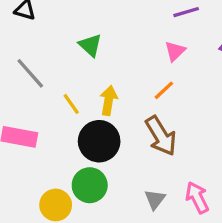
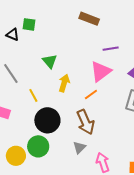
pink triangle: (175, 51) -> (101, 71), size x1.6
yellow arrow: (109, 100) -> (64, 83), moved
gray triangle: (155, 199) -> (79, 147), moved

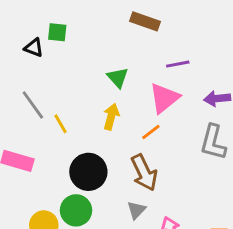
green triangle: (50, 61) -> (118, 78), moved
yellow line: (33, 95) -> (61, 124), moved

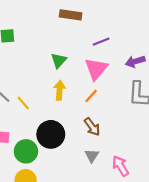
green triangle: (118, 78) -> (59, 60), turned 35
brown arrow: (144, 173) -> (92, 127), size x0.7
green circle: (76, 210) -> (26, 151), moved

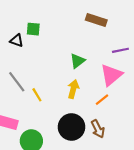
black circle: (51, 134) -> (72, 127), moved

